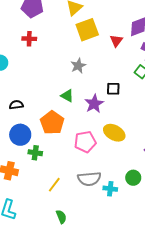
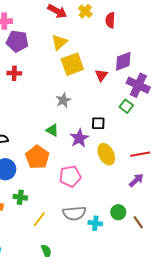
yellow ellipse: (114, 133) -> (106, 154), moved, turned 35
green cross: (35, 153) -> (20, 197), moved

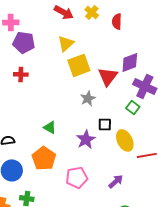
red triangle: (101, 75) -> (108, 76), size x1.5
gray star: (63, 100) -> (88, 98), moved
green triangle: (52, 130) -> (50, 127), moved
yellow ellipse: (106, 154) -> (125, 140), moved
purple arrow: (136, 180) -> (116, 181), moved

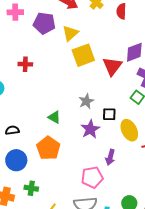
purple pentagon: (24, 42) -> (44, 23), moved
gray star: (88, 98) -> (86, 101), moved
pink pentagon: (77, 177) -> (92, 177), moved
purple arrow: (116, 181) -> (110, 157), moved, turned 147

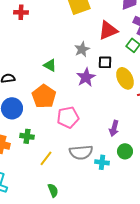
red triangle: (112, 66) -> (108, 30), moved, turned 30
purple arrow: (110, 157) -> (114, 128), moved
pink pentagon: (92, 177) -> (68, 117), moved

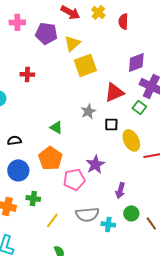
purple star: (86, 77) -> (95, 164), moved

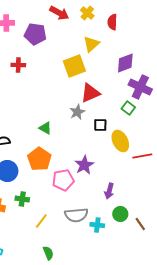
yellow triangle: (72, 43) -> (91, 44), moved
red cross: (27, 74) -> (18, 65), moved
red triangle: (114, 92) -> (90, 93), moved

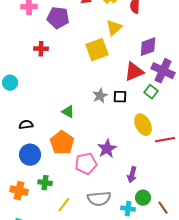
red triangle: (90, 93) -> (134, 72), moved
black square: (100, 125) -> (120, 97), moved
cyan cross: (97, 225) -> (128, 209), moved

